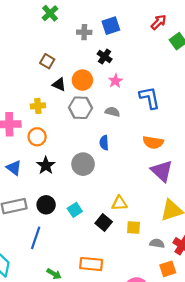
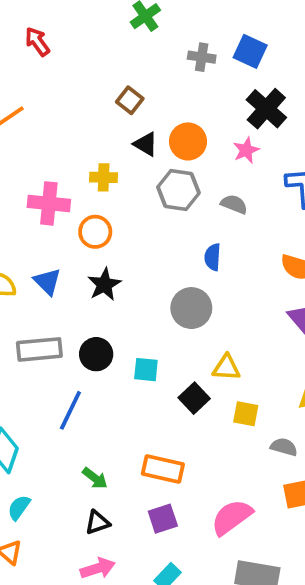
blue square: (111, 26) -> (250, 51), turned 36
black cross: (105, 57) -> (266, 109), moved, size x1.5
gray circle: (83, 164) -> (191, 308), moved
cyan square: (75, 210) -> (146, 370), turned 32

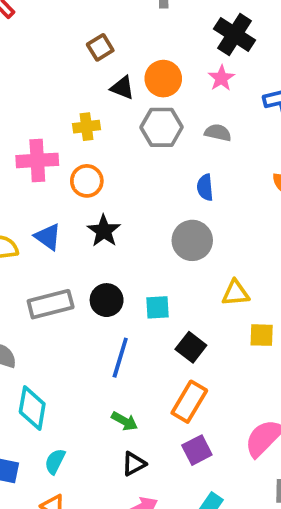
brown square: (130, 100) -> (100, 47), turned 30
black square: (194, 398) -> (191, 347), moved
blue line: (70, 410) -> (120, 358), moved
orange rectangle: (163, 469) -> (189, 402), turned -63

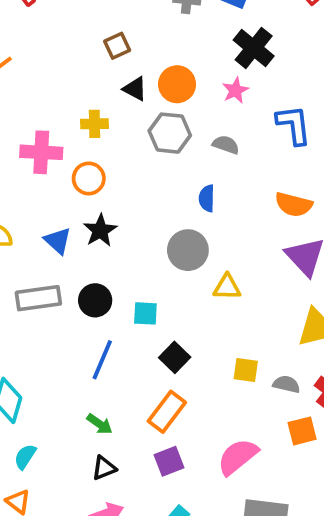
blue triangle: (48, 237) -> (58, 241), moved
yellow triangle: (236, 293) -> (227, 287), moved
yellow square: (262, 335) -> (246, 370), moved

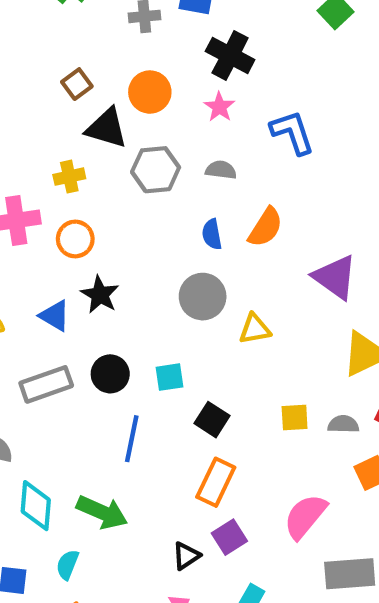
orange circle: (177, 84) -> (150, 92), moved
black triangle: (135, 89) -> (107, 128), size x1.5
orange semicircle: (294, 205) -> (265, 227), moved, turned -60
green arrow: (100, 424) -> (102, 512), moved, size x1.6
black triangle: (104, 468) -> (186, 556), moved

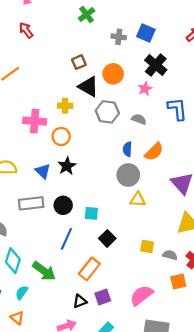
gray circle: (203, 297) -> (128, 175), moved
orange rectangle: (216, 482) -> (89, 269), moved

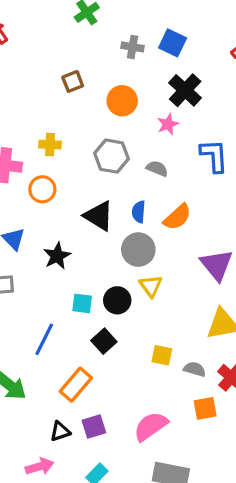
black triangle: (88, 87) -> (99, 216), moved
black star: (67, 166) -> (57, 256), moved
yellow triangle: (138, 199) -> (151, 286), turned 49
black circle: (63, 205) -> (117, 300), moved

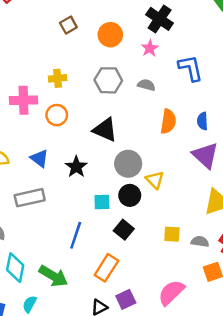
blue semicircle: (139, 212) -> (202, 121), moved
orange semicircle: (177, 217) -> (168, 121), turned -30
gray circle: (138, 250) -> (128, 164), moved

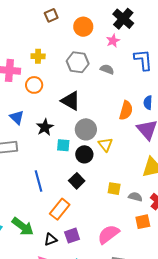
orange semicircle: (168, 121) -> (126, 110), moved
cyan square: (102, 202) -> (63, 145), moved
blue line: (76, 235) -> (38, 181), turned -40
green arrow: (53, 276) -> (23, 227), moved

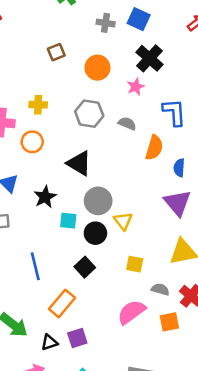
orange semicircle: (126, 110) -> (154, 148), moved
yellow square: (114, 189) -> (135, 264), moved
pink semicircle: (108, 234) -> (131, 312), moved

